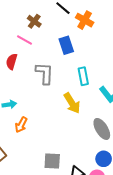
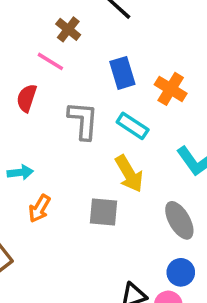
orange cross: (85, 20) -> (171, 89), moved
cyan rectangle: (83, 76) -> (133, 126), moved, turned -48
gray square: (52, 161) -> (103, 212), moved

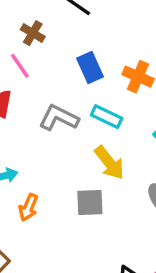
pink line: (50, 61) -> (20, 66), turned 32
gray L-shape: (83, 120) -> (59, 118), turned -60

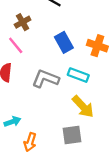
brown cross: (33, 33) -> (23, 22), turned 35

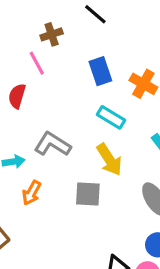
gray L-shape: (45, 79) -> (53, 144), moved

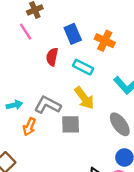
red semicircle: (17, 96) -> (52, 57), moved
gray L-shape: (53, 144) -> (48, 105), moved

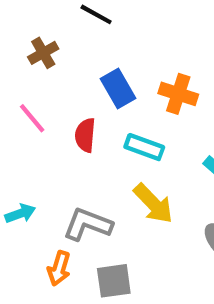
pink line: (26, 32) -> (32, 118), moved
cyan arrow: (14, 105) -> (20, 213), moved
gray square: (71, 124) -> (114, 281), moved

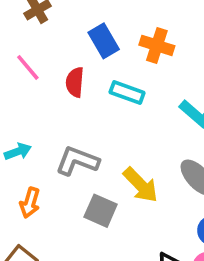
yellow arrow: (153, 203) -> (141, 185), moved
orange arrow: (59, 268) -> (30, 203), moved
gray square: (114, 281) -> (101, 211), turned 32

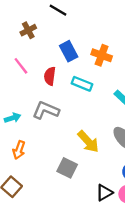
gray L-shape: (77, 161) -> (46, 110), moved
gray square: (101, 211) -> (67, 168), moved

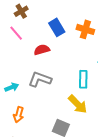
pink line: (21, 66) -> (16, 33), moved
red semicircle: (50, 76) -> (42, 50), turned 70
cyan rectangle: (82, 84) -> (83, 79), moved, turned 72

